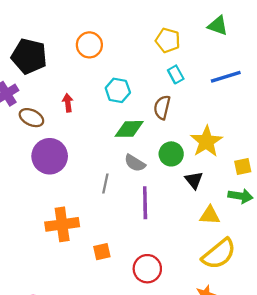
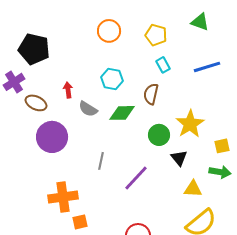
orange circle: (89, 45) -> (109, 31), moved
gray semicircle: (135, 163) -> (88, 109), moved
purple line: (145, 203) -> (136, 178), turned 44
orange square: (102, 252) -> (80, 222), moved

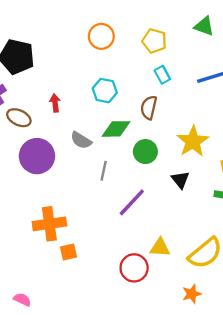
gray semicircle: (88, 109) -> (81, 140), moved
green circle: (159, 135) -> (145, 152), moved
gray line: (101, 161) -> (104, 171), moved
yellow triangle: (193, 189) -> (160, 248), moved

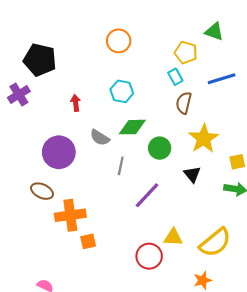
yellow pentagon: (154, 41) -> (186, 52), moved
brown semicircle: (149, 108) -> (184, 103), moved
brown ellipse: (19, 118) -> (42, 191), moved

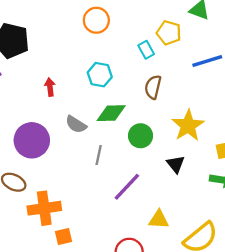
cyan rectangle: (175, 77) -> (146, 50), moved
brown semicircle: (184, 103) -> (153, 87), moved
yellow triangle: (173, 237) -> (159, 220), moved

